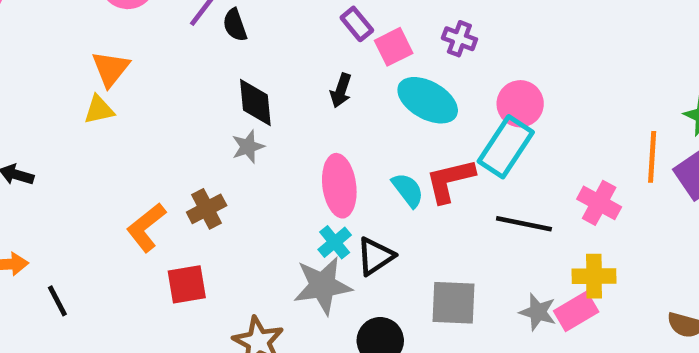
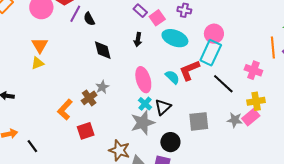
gray star: (248, 147) -> (102, 87), moved
black line: (524, 224) -> (223, 84), turned 40

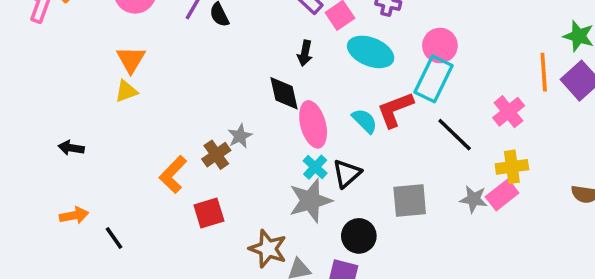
black diamond: (103, 50) -> (284, 93), moved
pink cross: (253, 70) -> (509, 112), turned 30

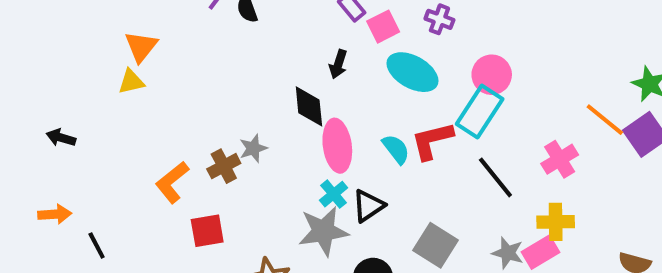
orange line: (544, 72) -> (605, 120), turned -54
gray square: (410, 200) -> (435, 245), turned 30

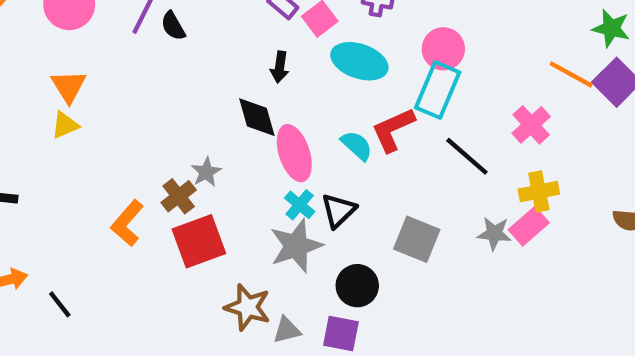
red square: (207, 231) -> (199, 241), moved, size x1.4

